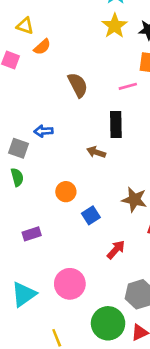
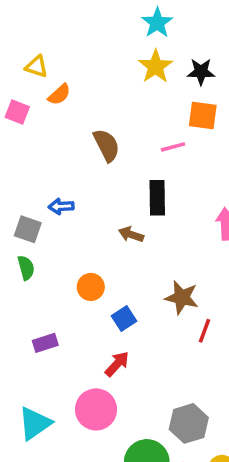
red arrow: (116, 250) -> (117, 364), moved

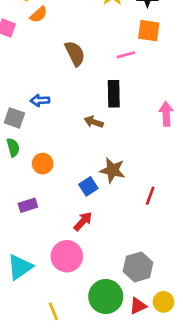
orange circle: (91, 287) -> (43, 164), moved
brown star: (182, 297) -> (112, 170), moved

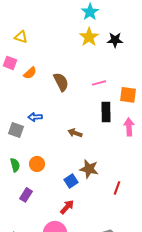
orange semicircle: (39, 15) -> (30, 73), moved
orange square: (149, 31) -> (128, 95), moved
black rectangle: (114, 94) -> (106, 112), moved
green semicircle: (13, 147) -> (15, 165), moved
purple rectangle: (28, 205) -> (26, 195), turned -40

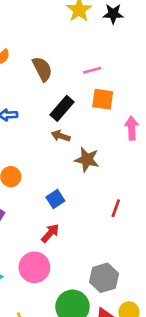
orange square: (128, 95) -> (103, 99), moved
black rectangle: (106, 112) -> (62, 108), moved, turned 42
brown star: (89, 169) -> (87, 160), moved

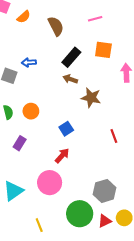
pink line: (92, 70) -> (95, 19), moved
red line: (116, 208) -> (114, 136), turned -40

